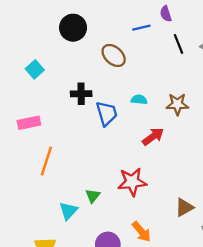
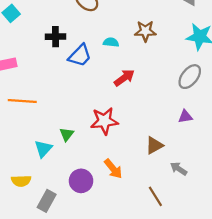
brown star: (177, 104) -> (145, 31), moved
blue trapezoid: (107, 113) -> (80, 56), turned 60
orange line: (46, 161) -> (22, 101), turned 76

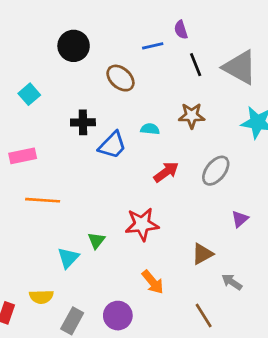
gray ellipse: (190, 77) -> (216, 171), moved
purple triangle: (185, 117) -> (240, 219), turned -32
purple circle: (81, 181) -> (118, 316), moved

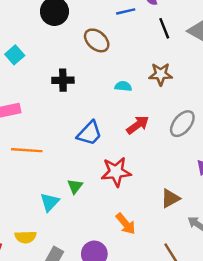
blue trapezoid: (112, 145) -> (89, 133), moved

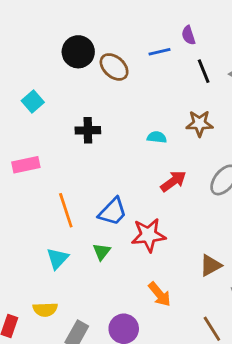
brown ellipse: (97, 40) -> (114, 67), moved
blue trapezoid: (89, 133) -> (113, 212), moved
orange line: (27, 150) -> (66, 210), moved, turned 68
cyan triangle: (50, 202) -> (58, 258), moved

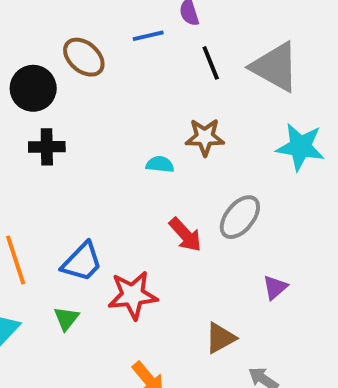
black circle: (78, 52) -> (33, 88), moved
cyan semicircle: (157, 137) -> (160, 164), moved
red arrow: (173, 181) -> (185, 235), moved, turned 84

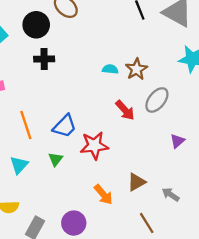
brown star: (205, 137) -> (136, 69), moved, turned -30
brown triangle: (220, 338) -> (136, 182), moved

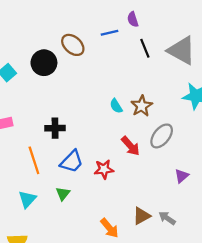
black cross: (44, 59) -> (55, 128), moved
cyan semicircle: (110, 69) -> (116, 106), turned -128
red star: (94, 146) -> (104, 169), moved, size x0.7
gray arrow: (171, 195) -> (167, 218), moved

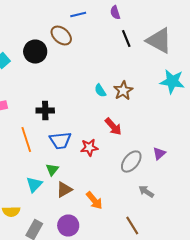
blue line: (109, 33) -> (78, 14), moved
gray ellipse: (162, 136) -> (131, 162), moved
blue trapezoid: (72, 161) -> (60, 140), turned 40
cyan triangle: (27, 199) -> (34, 184), moved
brown triangle: (142, 216) -> (64, 190), moved

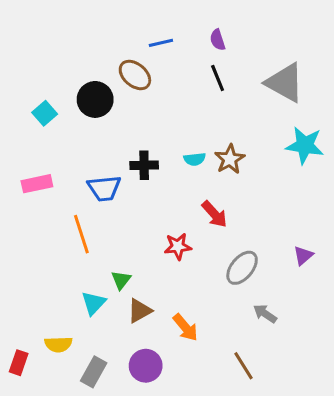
black line: (126, 38) -> (218, 78), moved
cyan semicircle: (100, 90) -> (195, 159), turned -64
black cross: (45, 110) -> (144, 165), moved
blue trapezoid: (60, 140) -> (104, 188), moved
purple triangle: (159, 154) -> (303, 256), moved

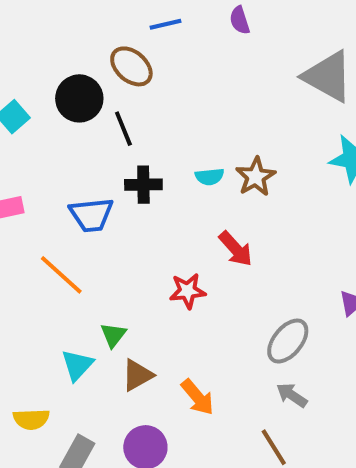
black line: (218, 78) -> (123, 129), moved
orange line: (81, 234) -> (61, 275), turned -30
gray ellipse: (242, 268) -> (288, 341), moved
gray arrow: (265, 314) -> (292, 395), moved

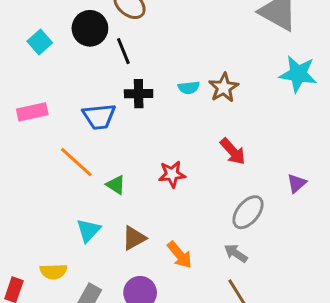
red arrow: (236, 249) -> (233, 151), moved
green triangle: (113, 335) -> (116, 185), moved, turned -35
gray arrow: (292, 395) -> (236, 253), moved

